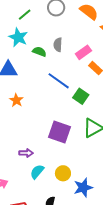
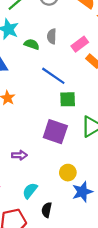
green square: (81, 96) -> (68, 99), moved, turned -35
cyan semicircle: (37, 172) -> (30, 191), moved
yellow circle: (63, 173) -> (68, 173), moved

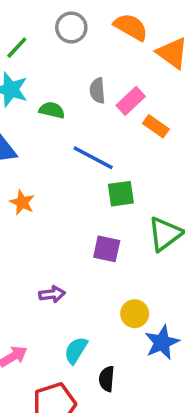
gray semicircle: (52, 36) -> (97, 91), moved
purple square: (55, 132) -> (107, 249), size x0.7

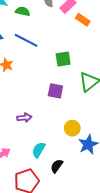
blue line: (93, 158) -> (26, 40), moved
black semicircle: (107, 379) -> (57, 166), turned 32

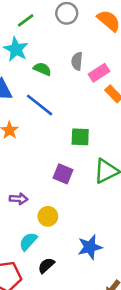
yellow circle: (72, 128) -> (48, 216), moved

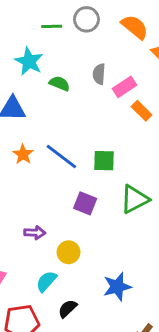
green line: (26, 20) -> (52, 26), moved, turned 36
blue line: (40, 105) -> (61, 157), moved

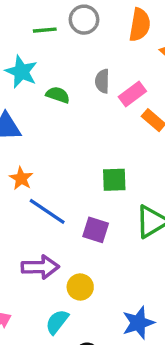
orange semicircle: (135, 27) -> (140, 25), turned 64
blue line: (61, 157) -> (47, 211), moved
purple arrow: (35, 233) -> (40, 267), size x1.5

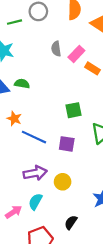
green semicircle: (58, 95) -> (22, 84), moved
cyan semicircle: (57, 322) -> (35, 202), moved

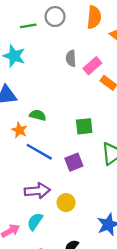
green semicircle: (22, 84) -> (38, 115), moved
purple square: (67, 144) -> (74, 162), turned -35

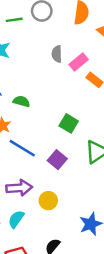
green semicircle: (38, 115) -> (22, 101), moved
green square: (84, 126) -> (69, 123), turned 36
purple square: (74, 162) -> (57, 160), turned -30

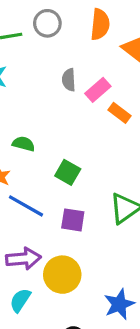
green square: (69, 123) -> (68, 172), moved
purple square: (57, 160) -> (73, 220), turned -30
yellow circle: (48, 201) -> (62, 275), size x1.5

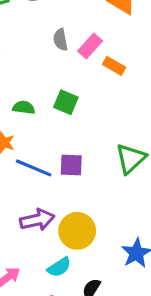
green square: (68, 172) -> (66, 102), moved
purple square: (73, 220) -> (71, 165), moved
cyan semicircle: (20, 300) -> (59, 267), moved, turned -150

